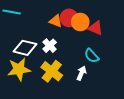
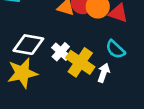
white cross: (50, 46) -> (61, 52), moved
yellow cross: (52, 71) -> (80, 62), moved

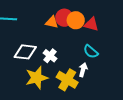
yellow cross: (80, 62) -> (67, 80), moved
yellow star: (22, 73) -> (37, 78), moved

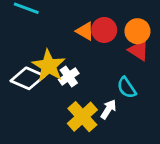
orange circle: (76, 20) -> (137, 31), moved
white diamond: (25, 52) -> (28, 78), moved
yellow star: (37, 78) -> (49, 66), moved, turned 30

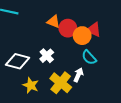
red circle: (104, 30) -> (68, 28), moved
orange circle: (137, 31) -> (82, 36), moved
yellow star: (49, 66) -> (31, 85), moved, size x0.7

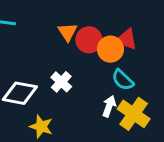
orange triangle: (53, 22) -> (67, 32), turned 40
yellow cross: (61, 83) -> (134, 114), moved

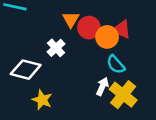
white cross: (61, 82) -> (56, 48), moved

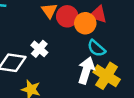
white cross: (56, 48) -> (39, 49), moved
white arrow: (102, 86) -> (86, 70), size x1.5

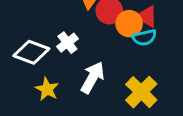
cyan semicircle: (96, 48) -> (144, 38), moved, turned -66
white arrow: (86, 70) -> (93, 77), moved

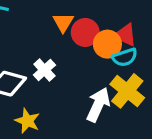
white arrow: (93, 77) -> (98, 105), moved
yellow cross: (141, 92) -> (127, 91), moved

